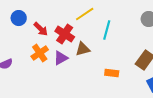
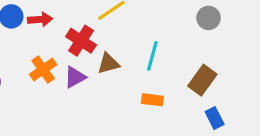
red arrow: (41, 29) -> (40, 19), moved, turned -49
cyan line: (107, 30) -> (152, 56), moved

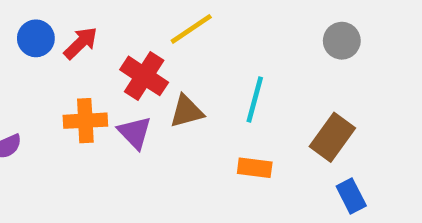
red arrow: (40, 19) -> (81, 43), turned -40
orange cross: (43, 70) -> (85, 121), turned 32
purple triangle: (75, 77) -> (135, 132), turned -45

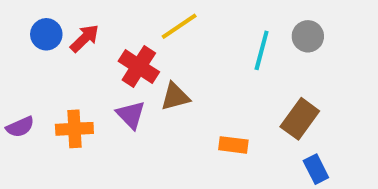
cyan line: (255, 100) -> (262, 50), moved
orange cross: (85, 121) -> (74, 129), moved

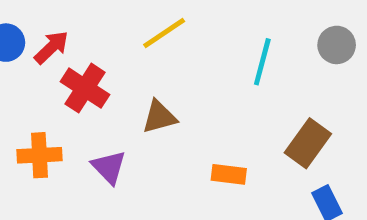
gray circle: (308, 36) -> (337, 45), moved
red cross: (139, 66) -> (85, 88), moved
purple triangle: (131, 115) -> (109, 167), moved

